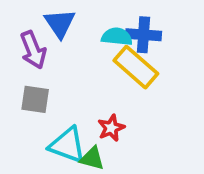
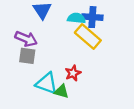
purple arrow: (33, 50) -> (26, 39), moved, turned -45

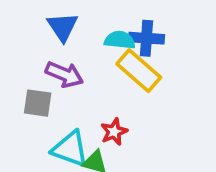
purple arrow: (26, 39) -> (64, 74), moved

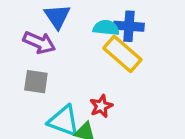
purple arrow: (64, 74) -> (39, 43), moved

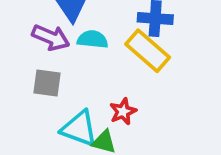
cyan semicircle: (106, 28) -> (93, 39), moved

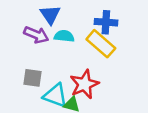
gray square: (47, 83) -> (32, 78), moved
red star: (123, 111) -> (84, 84), size x1.6

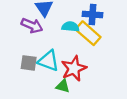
cyan semicircle: (64, 36) -> (70, 27), moved
cyan triangle: (55, 96) -> (48, 61), moved

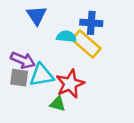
purple arrow: (32, 26) -> (23, 60), moved
cyan triangle: (48, 61) -> (41, 75), turned -30

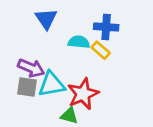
yellow rectangle: (86, 44) -> (101, 50), size x0.6

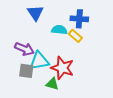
gray square: (27, 87) -> (26, 71), moved
red star: (83, 94) -> (62, 68), turned -30

